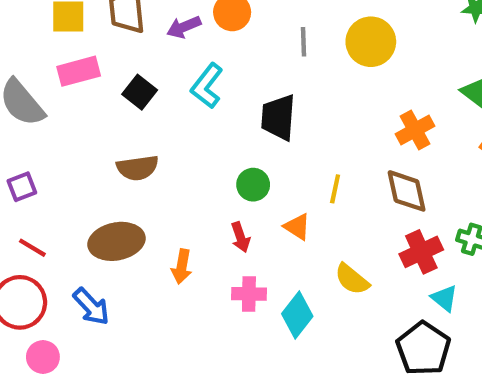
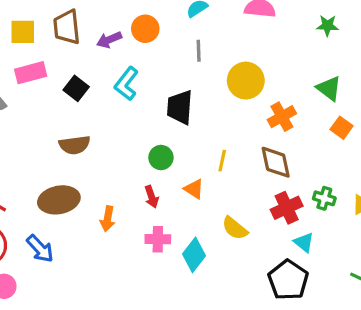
yellow circle: (371, 42) -> (246, 81), moved

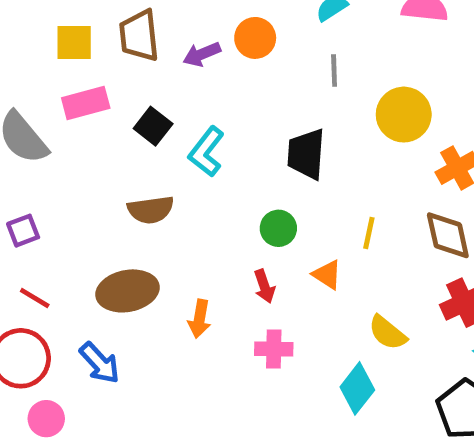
cyan L-shape: (126, 84) -> (206, 152), moved
cyan diamond: (194, 255) -> (357, 388), moved

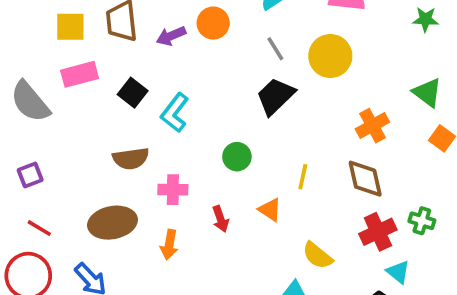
gray line: (334, 70) -> (275, 49), turned -30
yellow circle: (404, 115) -> (330, 56), moved
black trapezoid: (306, 154) -> (275, 96), moved, turned 42
green circle: (278, 228) -> (237, 157), moved
pink cross: (274, 349) -> (173, 190), moved

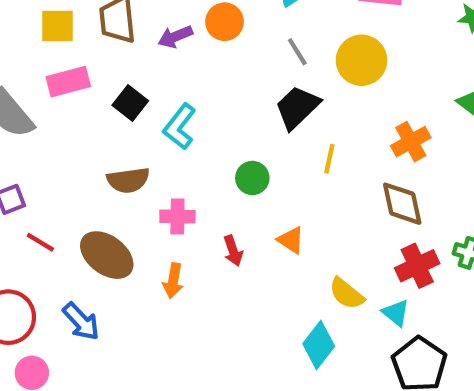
yellow line: (303, 177) -> (329, 159), moved
brown ellipse: (112, 223) -> (107, 255), turned 48
red line: (39, 228) -> (40, 242), moved
cyan triangle: (398, 272) -> (396, 313), moved

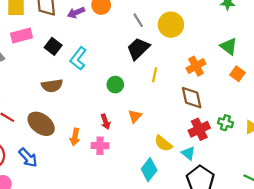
pink cross: (177, 217) -> (100, 146), moved
orange triangle: (291, 240) -> (135, 116), turned 40

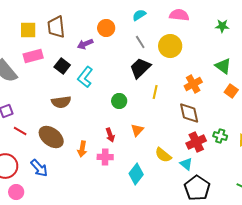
purple arrow: (76, 13) -> (85, 44), moved
cyan diamond: (149, 170) -> (136, 174), moved

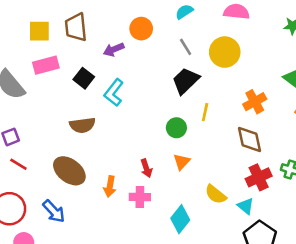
green circle: (119, 101) -> (176, 128), moved
red line: (20, 131) -> (18, 164), moved

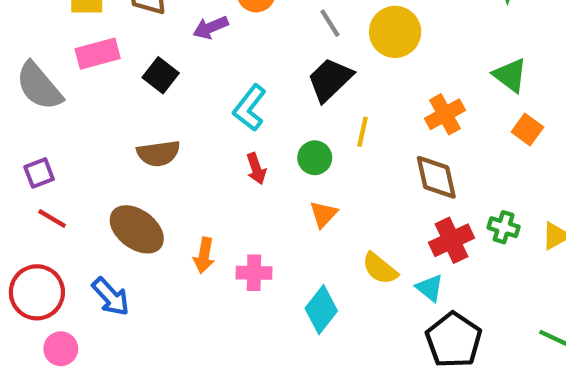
cyan L-shape: (114, 93) -> (250, 108), moved
red arrow: (146, 168) -> (256, 169), moved

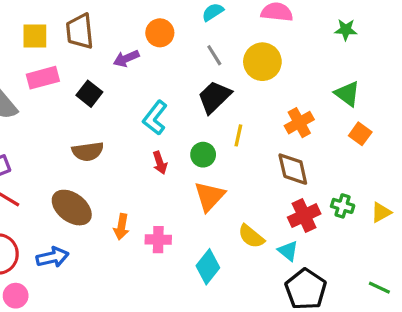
orange triangle: (323, 214) -> (210, 196), size x1.5
blue arrow: (111, 297) -> (52, 257), turned -60

